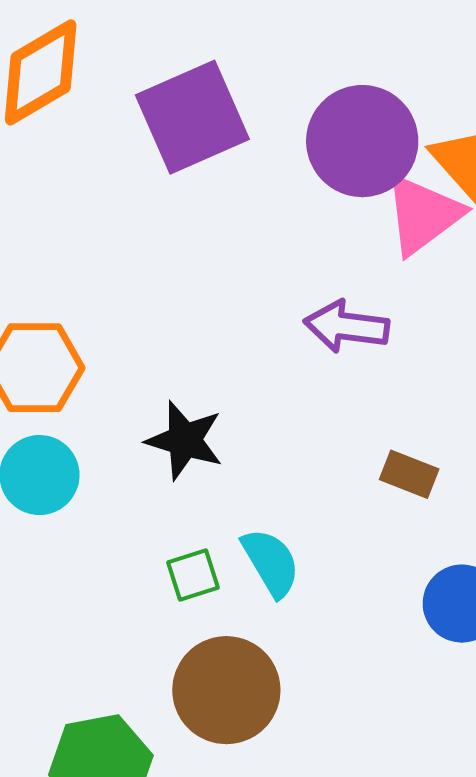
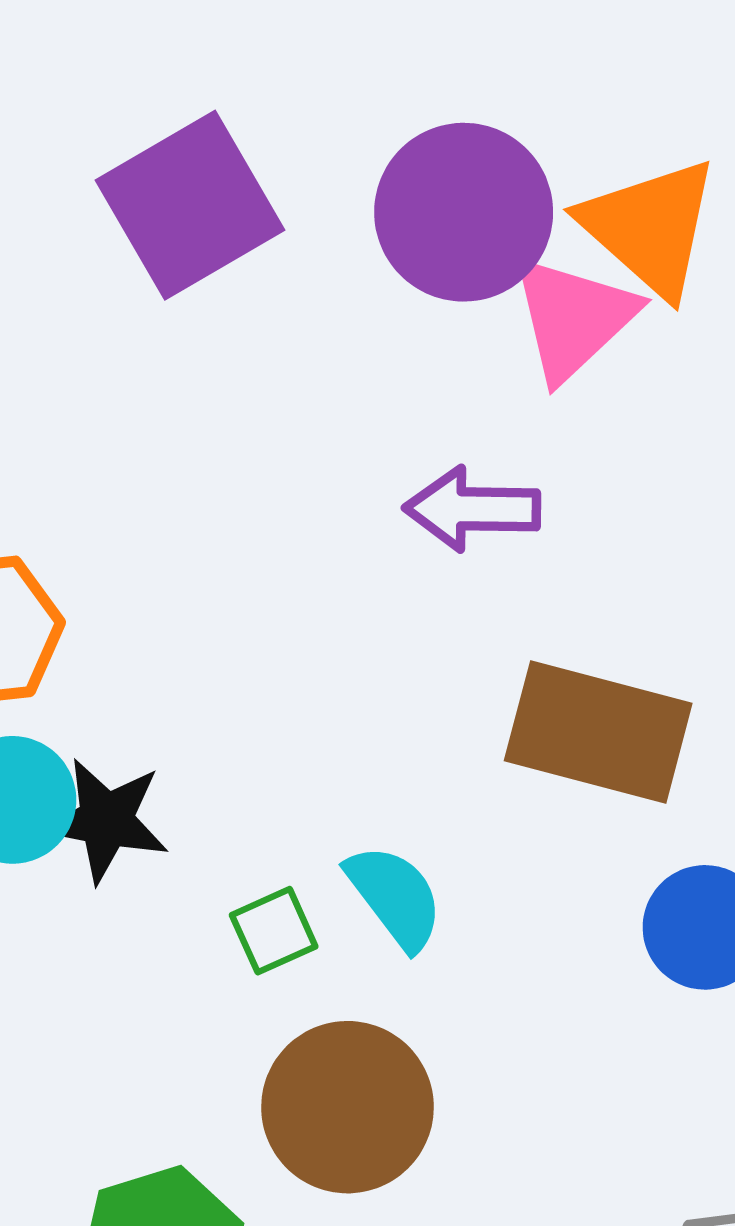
black star: (185, 440) -> (106, 820), moved
brown rectangle: (409, 474) -> (598, 732), size x2.0

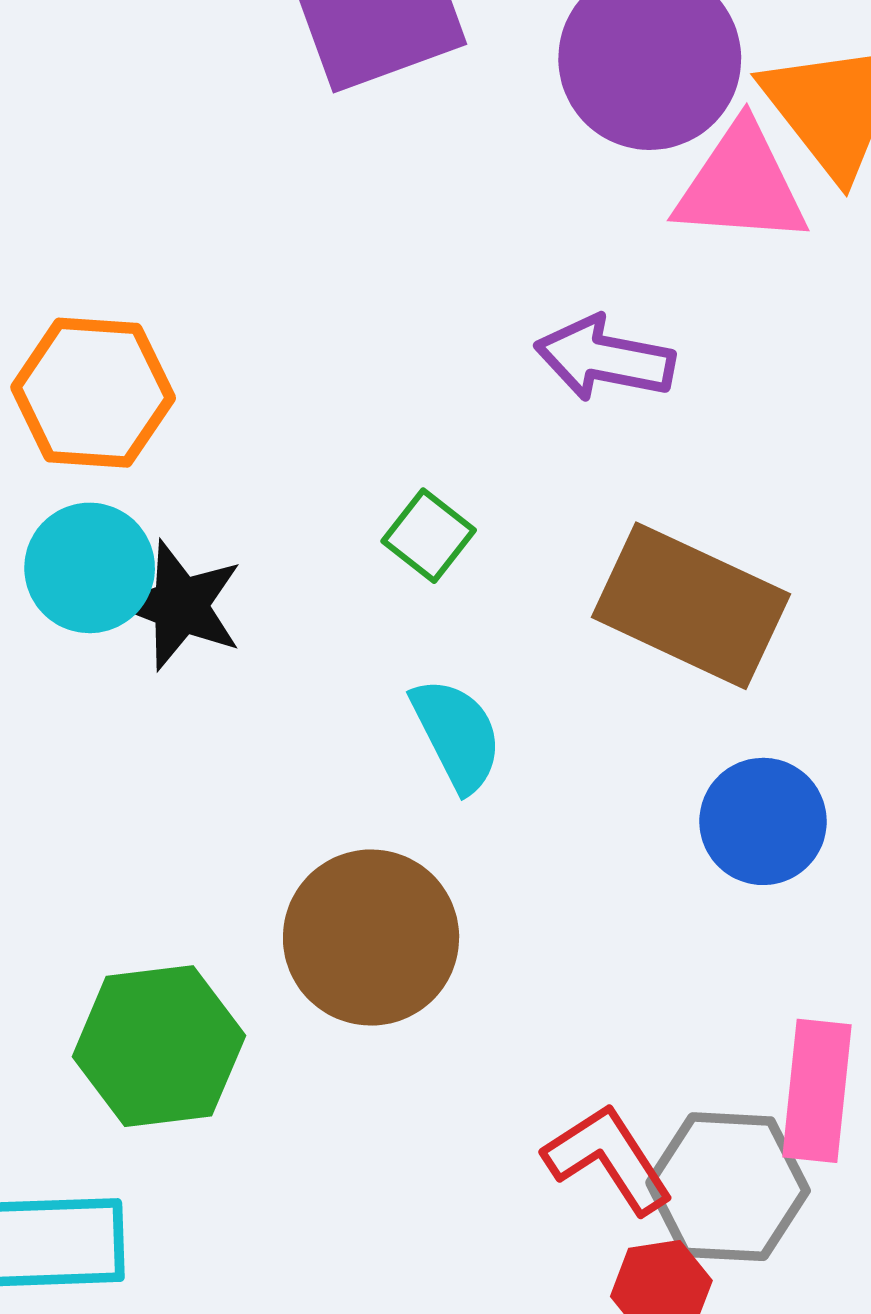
pink triangle: (573, 318) -> (741, 185), turned 37
green square: (274, 931) -> (429, 536), moved, turned -38

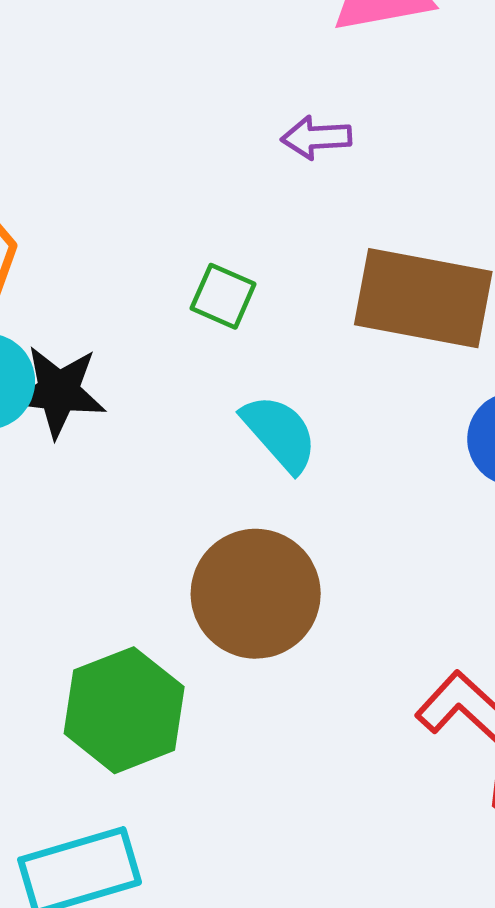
purple arrow: (605, 359) -> (316, 137), size x0.7

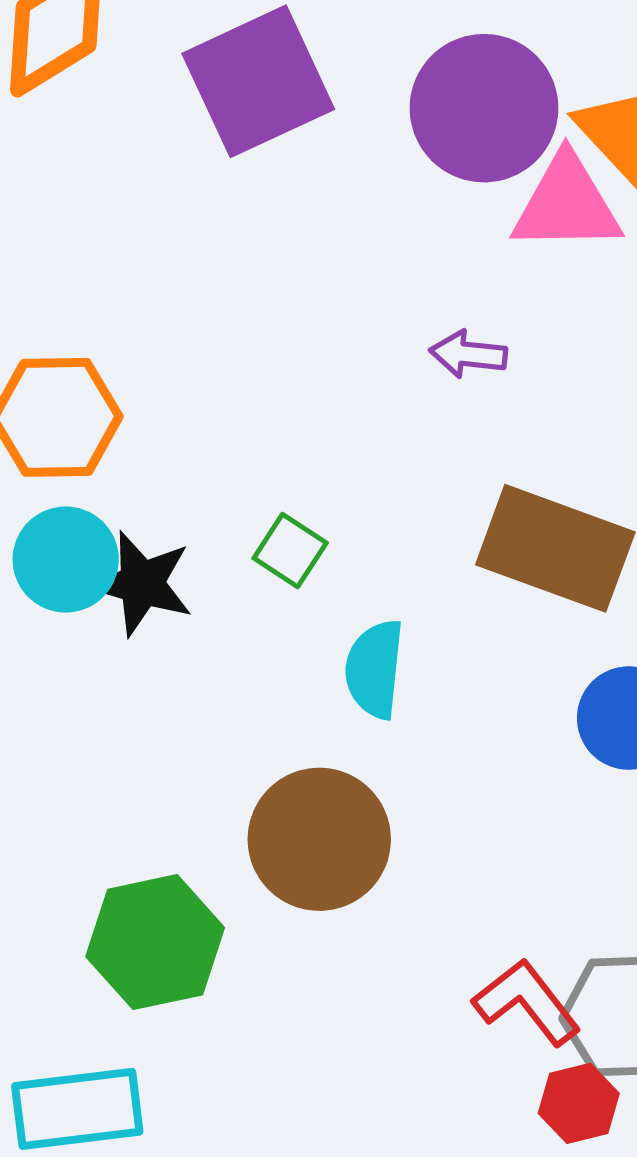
green square: (223, 296) -> (290, 551), moved
cyan semicircle: (280, 433) -> (375, 669), turned -142

